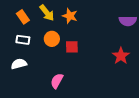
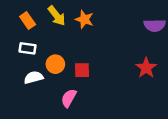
orange circle: (52, 39) -> (55, 64), moved
red square: (72, 47) -> (82, 70), moved
white semicircle: (19, 64) -> (34, 77), moved

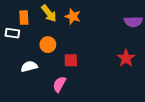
orange rectangle: (28, 21) -> (24, 18), turned 32
white rectangle: (28, 48) -> (12, 33), moved
orange circle: (55, 64) -> (48, 45), moved

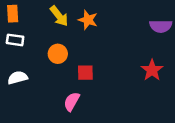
orange rectangle: (24, 18) -> (13, 14), moved
white semicircle: (29, 66) -> (18, 78), moved

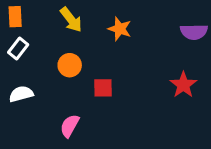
orange star: (88, 20) -> (120, 29), moved
white rectangle: (15, 40) -> (18, 49), turned -60
pink semicircle: (72, 102) -> (70, 126), moved

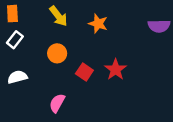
red star: (183, 85) -> (116, 70), moved
red square: (103, 88) -> (84, 72), turned 35

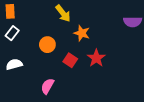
yellow arrow: (58, 16) -> (63, 13), moved
orange star: (98, 24) -> (82, 33), moved

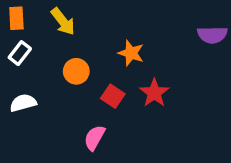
yellow arrow: (63, 13) -> (63, 21), moved
pink semicircle: (47, 86) -> (95, 138), moved

